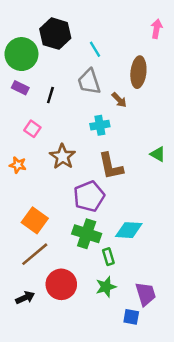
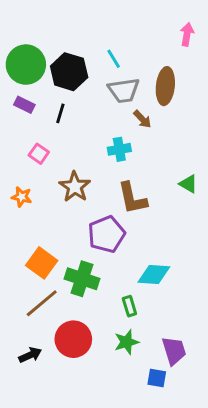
black hexagon: (55, 34) -> (69, 72), moved
gray trapezoid: (89, 82) -> (124, 90), moved, turned -80
green cross: (87, 234) -> (82, 279), moved

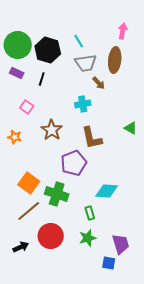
pink arrow: (187, 34) -> (123, 31), moved

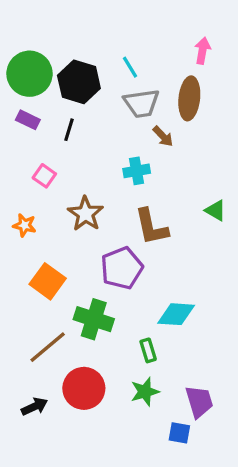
orange square: (29, 183) -> (48, 281), moved

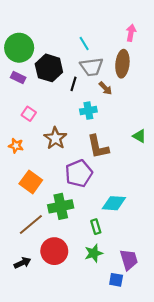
black hexagon: (79, 82) -> (49, 68), moved
black line: (69, 130) -> (73, 84), moved
green cross: (94, 319) -> (61, 206), turned -30

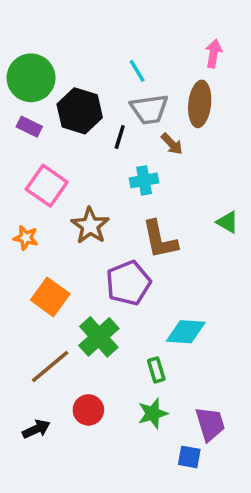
pink square: (29, 114) -> (47, 186), size x1.6
green cross: (61, 206) -> (99, 337), turned -30
red circle: (54, 251) -> (88, 410), size x0.7

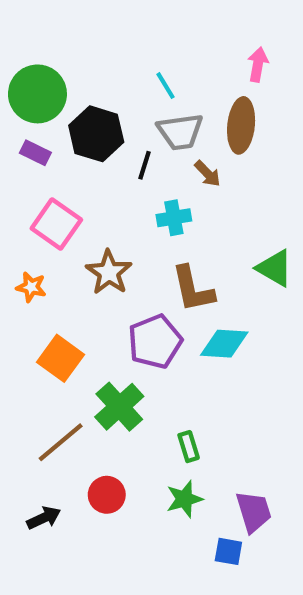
green triangle: (228, 222) -> (275, 268), size x1.4
cyan diamond: (186, 332) -> (224, 344), moved

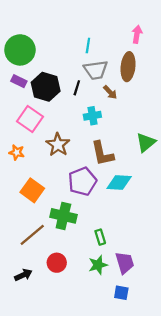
cyan line: (165, 86) -> (88, 45), turned 40
black hexagon: (96, 134) -> (46, 87), moved
green triangle: (275, 268) -> (146, 142), turned 50
green cross: (119, 407) -> (63, 216), turned -35
purple trapezoid: (254, 512) -> (125, 263), moved

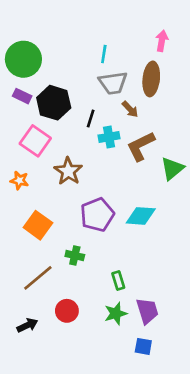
black line: (77, 88) -> (91, 118), moved
brown L-shape: (102, 154) -> (141, 146), moved, turned 76
green cross: (63, 216) -> (75, 256), size x0.6

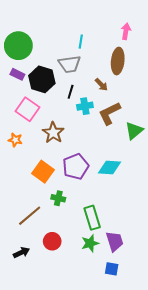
gray trapezoid: (113, 83) -> (70, 64), moved
orange square: (38, 225) -> (43, 172), moved
green rectangle: (118, 281) -> (92, 218), size x1.6

